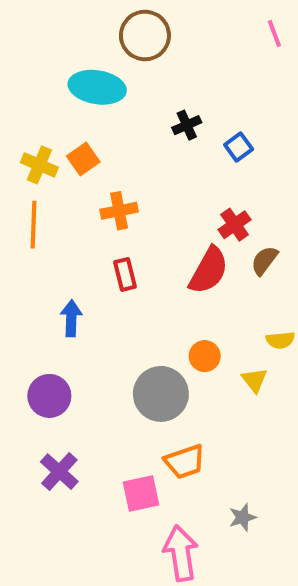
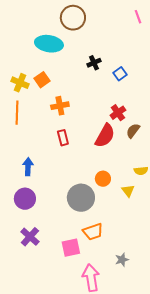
blue arrow: (71, 318) -> (28, 167), moved

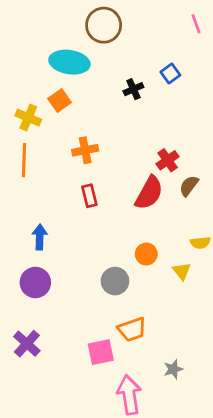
blue square: (120, 74) -> (170, 73), moved
orange square: (42, 80) -> (60, 101), moved
gray circle: (81, 198) -> (115, 281), size x0.7
purple cross: (30, 237) -> (27, 344), moved

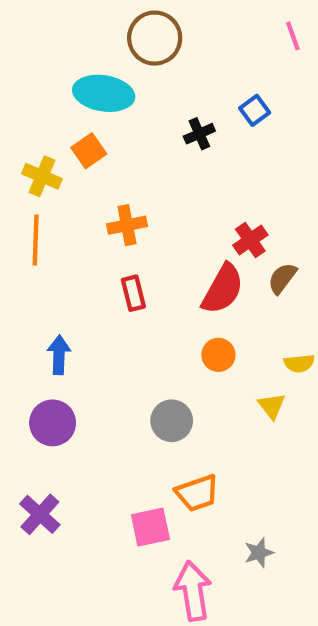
orange circle: (146, 254) -> (218, 355), moved

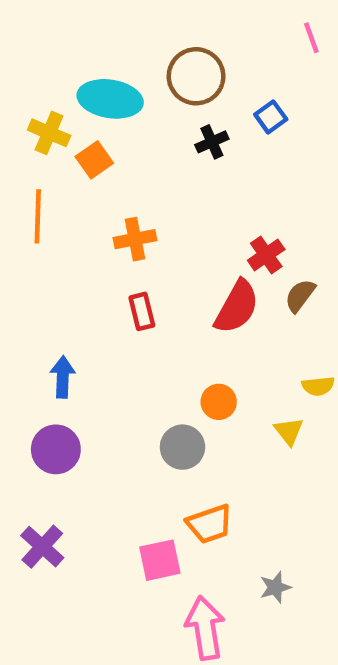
brown circle: (155, 38) -> (196, 76), moved
yellow cross: (42, 176) -> (49, 133), moved
orange line: (36, 240) -> (38, 216), moved
orange circle: (218, 355) -> (219, 402), moved

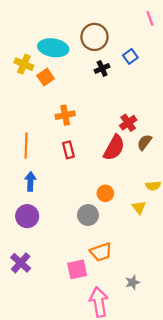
orange line: (38, 216) -> (26, 146), moved

